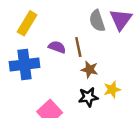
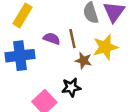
yellow star: (112, 90) -> (105, 47), moved, size x1.5
black star: (88, 97) -> (71, 87), moved

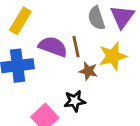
purple semicircle: (52, 39) -> (53, 47), size x1.5

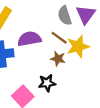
purple semicircle: (53, 47) -> (29, 39), turned -30
brown line: (76, 47) -> (59, 38), moved, turned -42

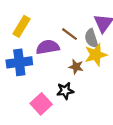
gray semicircle: (65, 16) -> (91, 38), moved
brown line: (59, 38) -> (70, 34), moved

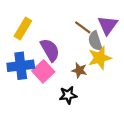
brown line: (70, 34) -> (83, 27), moved
purple semicircle: (48, 47) -> (50, 50), turned 70
pink square: (41, 104) -> (43, 71), moved

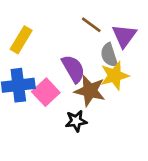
brown line: (83, 27) -> (91, 25), moved
purple semicircle: (50, 50) -> (73, 69), moved
brown star: (79, 70) -> (90, 91), size x1.6

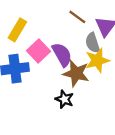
pink square: (46, 92) -> (39, 51), moved
black star: (76, 121) -> (64, 99), turned 30

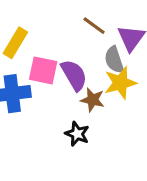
pink square: (39, 51) -> (43, 70), turned -35
brown star: (76, 73) -> (93, 100), size x0.7

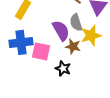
gray semicircle: (114, 60) -> (76, 22), moved
pink square: (43, 70) -> (41, 51), moved

